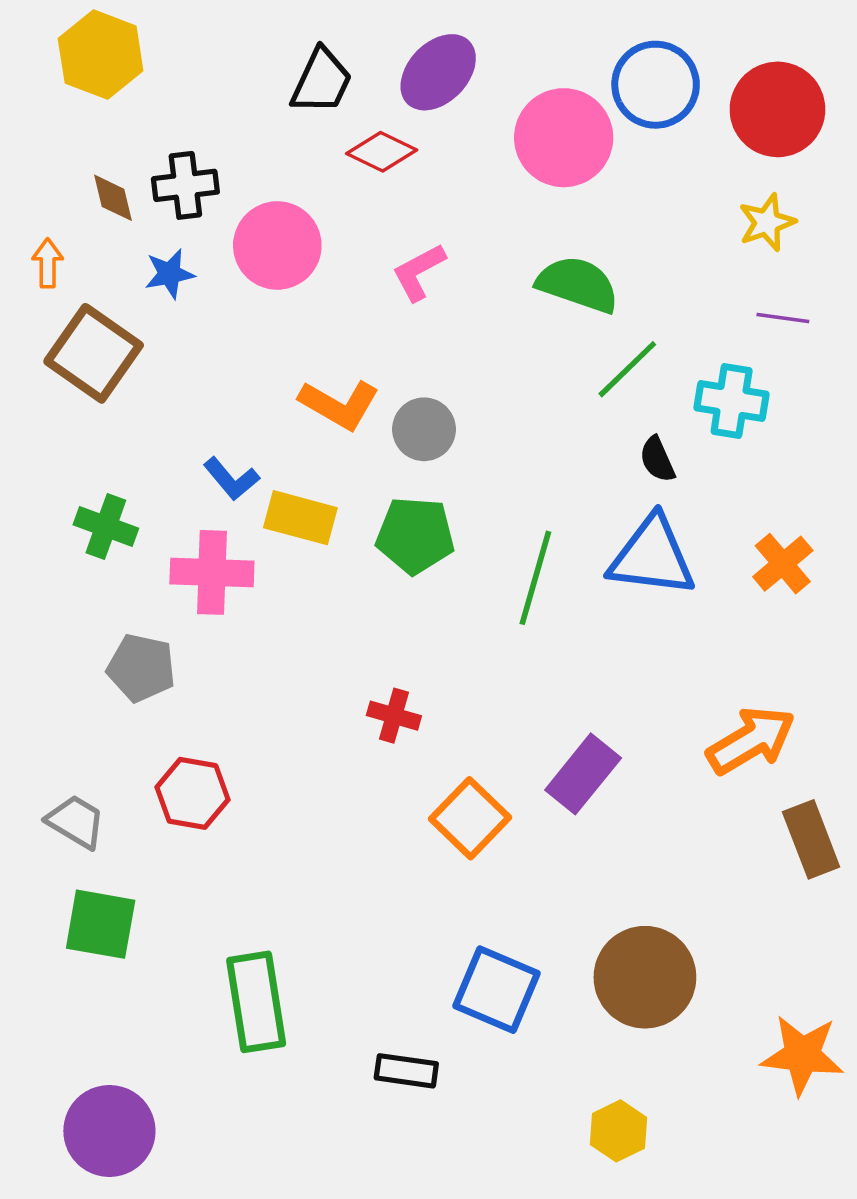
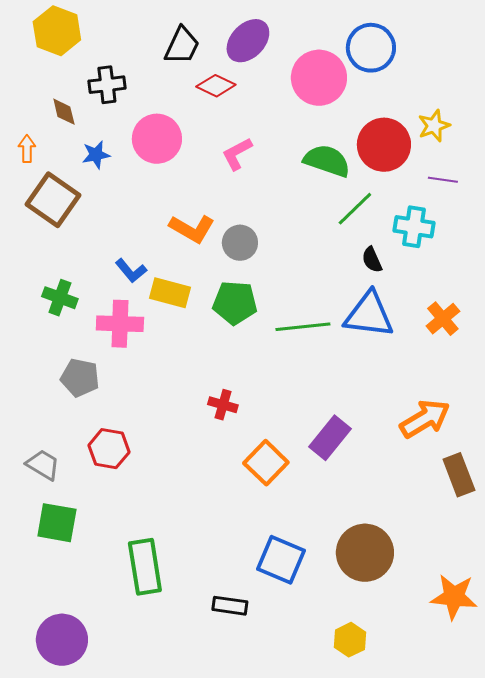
red circle: (777, 109) -> (384, 145), moved
black cross: (185, 185) -> (107, 85), moved
green line: (535, 578) -> (303, 327), turned 68

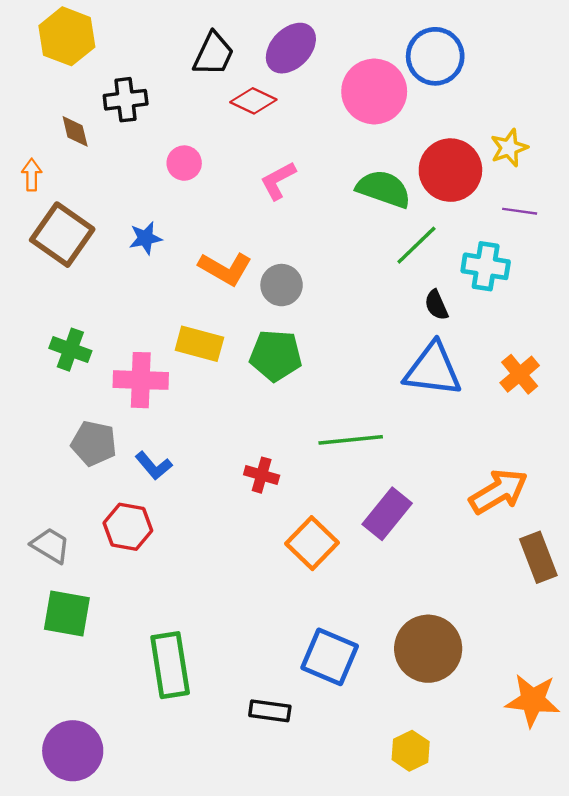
pink circle: (157, 139) -> (184, 163), size x0.6
blue star: (96, 155) -> (145, 238), moved
blue L-shape: (131, 271) -> (154, 466), moved
green line: (303, 327) -> (351, 440), moved

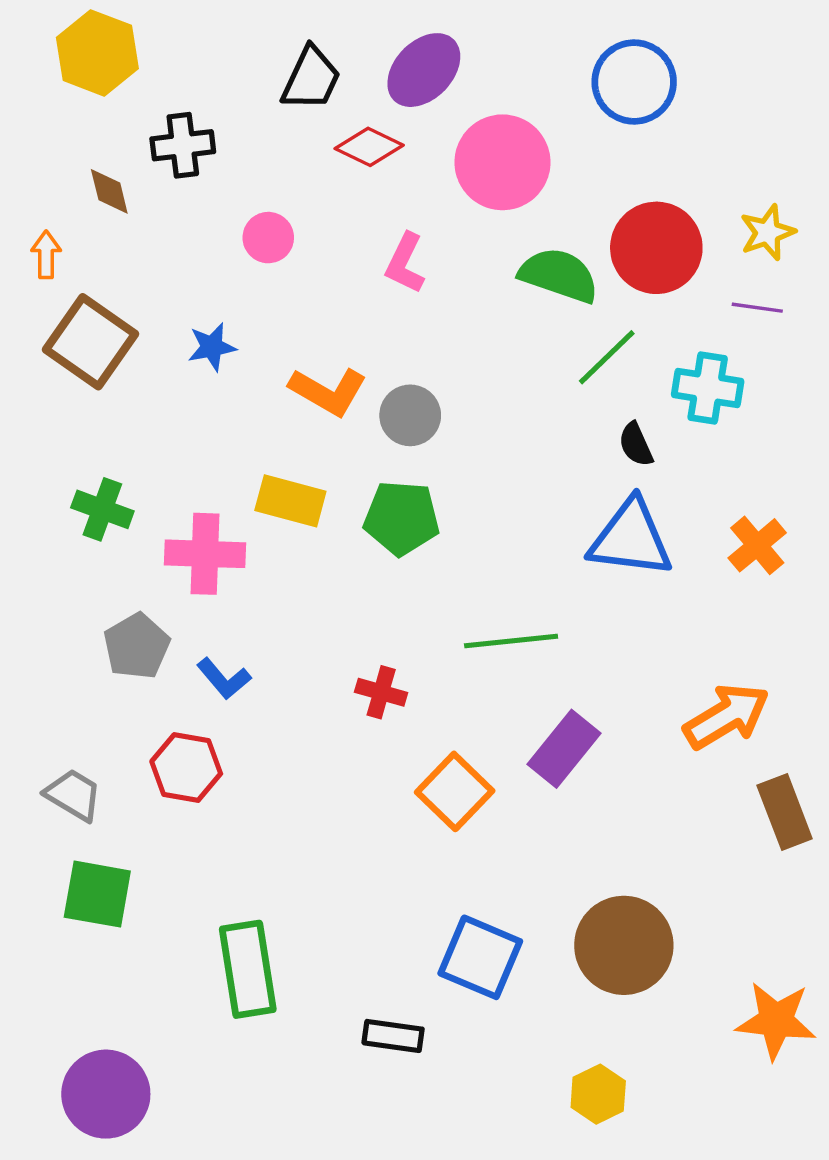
pink circle: (374, 91) -> (502, 162), moved
yellow star: (509, 148) -> (767, 232), moved
pink L-shape: (278, 181) -> (405, 263), turned -36
gray pentagon: (94, 443) -> (137, 646), turned 30

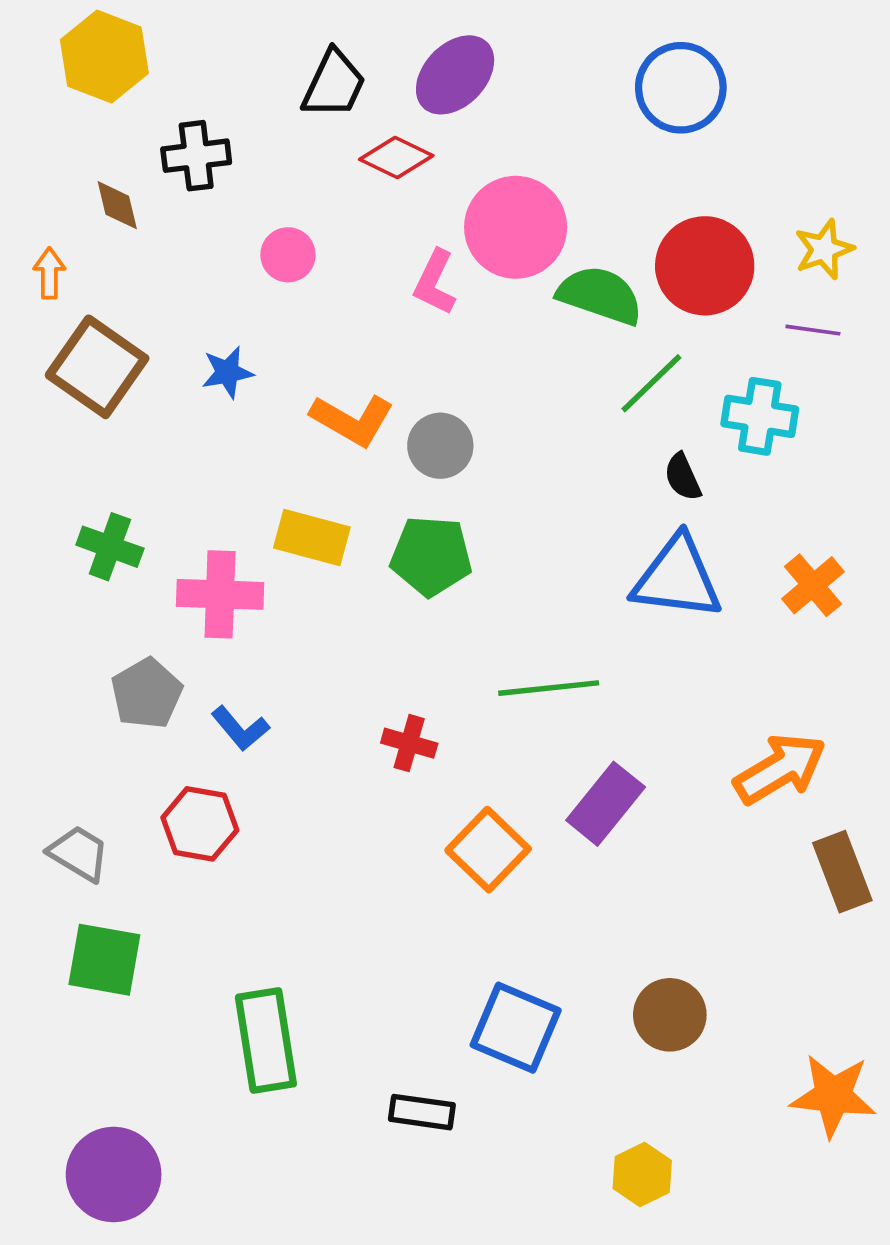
pink circle: (502, 162) -> (516, 227), moved
brown circle: (624, 945) -> (670, 1015), size x0.7

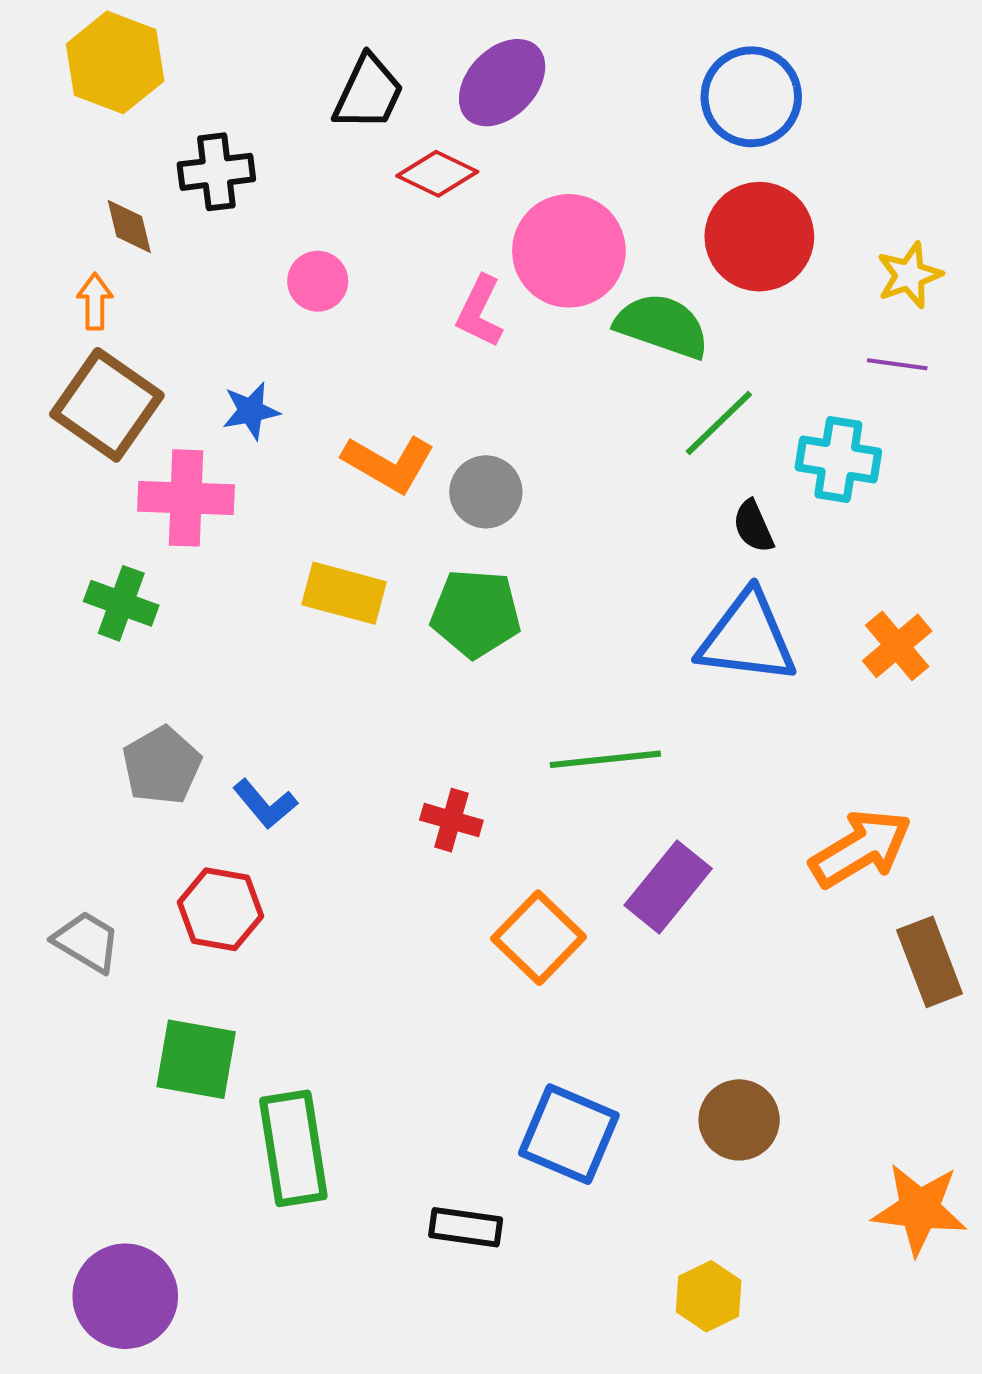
red circle: (705, 266) -> (759, 237), moved
orange arrow: (49, 273) -> (95, 301), moved
pink cross: (220, 594) -> (186, 498), moved
green square: (104, 960) -> (196, 1059), moved

